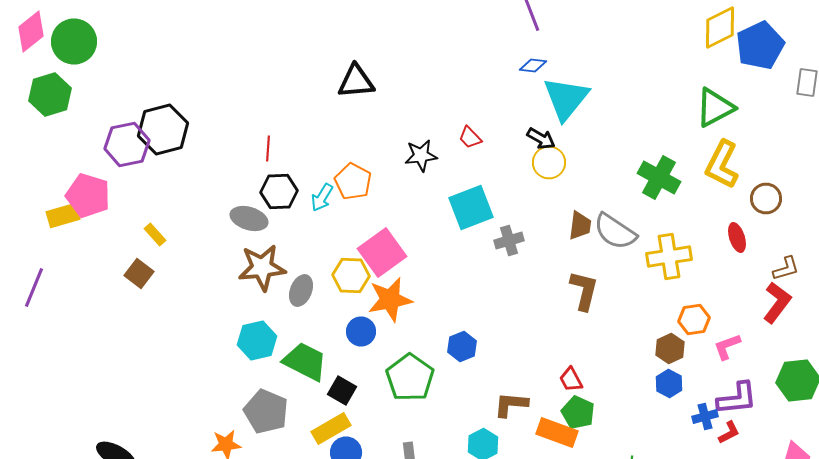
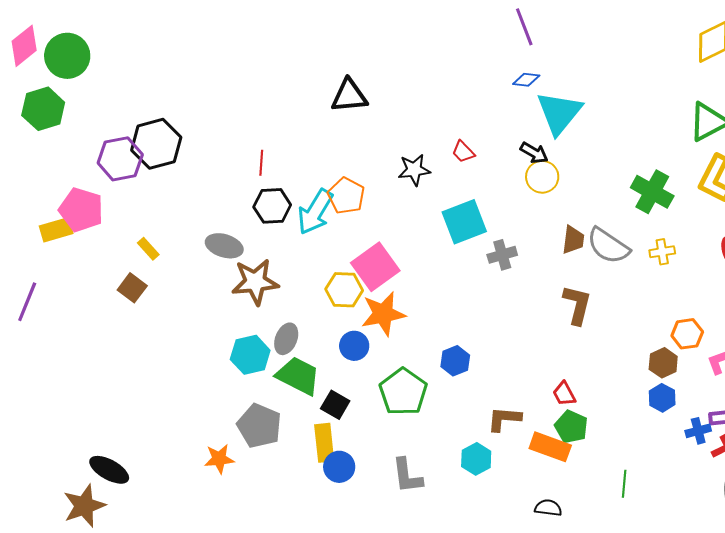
cyan arrow: (322, 198) -> (315, 212), size x1.6
gray ellipse: (249, 218) -> (224, 246), moved
yellow cross: (669, 256) -> (662, 252), moved, size x0.6
gray ellipse: (301, 290) -> (286, 339), moved
yellow rectangle: (331, 428) -> (324, 443), turned -66

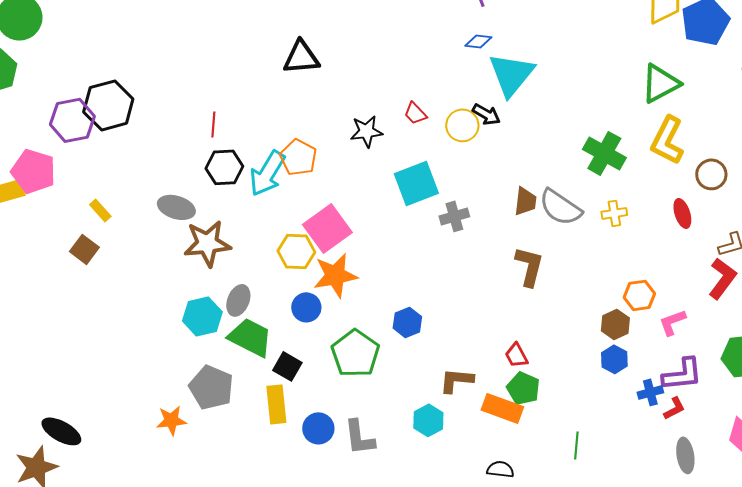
yellow circle: (542, 177) -> (462, 125), moved
blue circle: (339, 467) -> (318, 428), moved

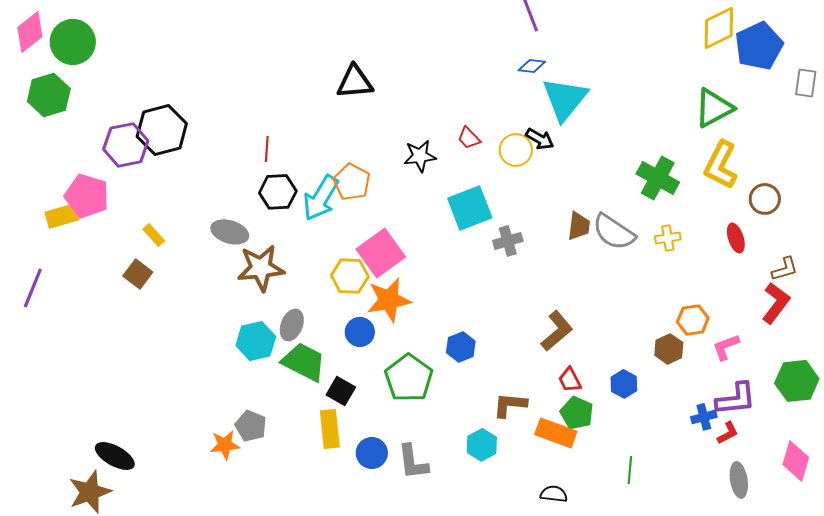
brown L-shape: (529, 266) -> (557, 331), moved, turned 36
blue hexagon: (614, 359) -> (624, 384), moved
gray pentagon: (211, 387) -> (251, 426), moved, size x0.7

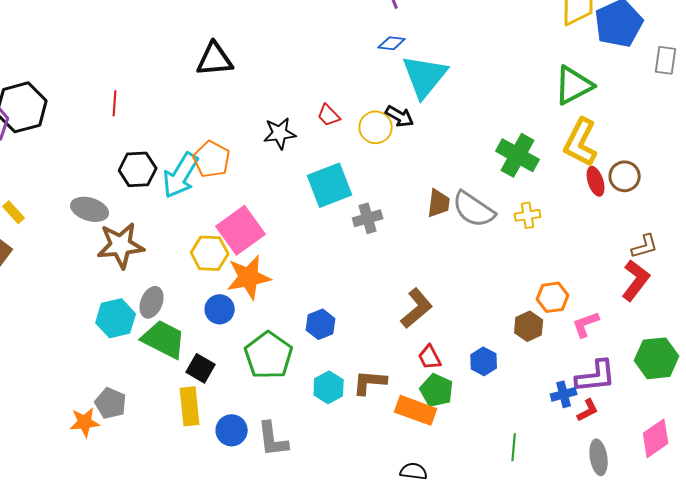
red line: (267, 149) -> (115, 103), moved
red ellipse: (736, 238) -> (596, 181), moved
cyan hexagon: (482, 445) -> (329, 387), moved
pink diamond: (796, 461) -> (656, 438), turned 39
green line: (630, 470) -> (514, 447), moved

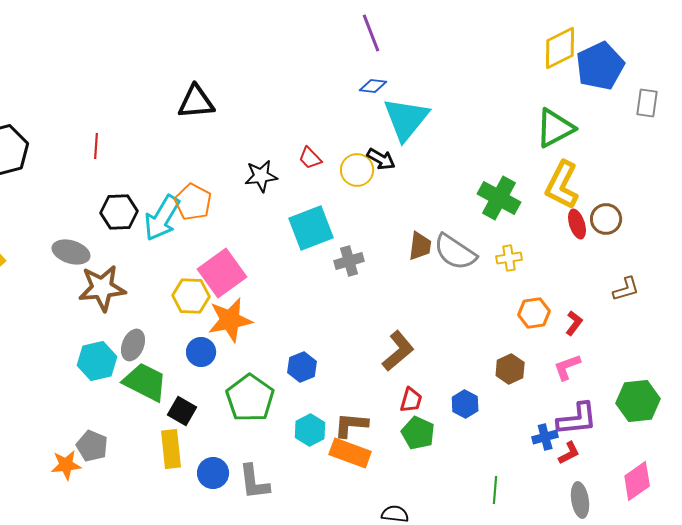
red L-shape: (636, 280) -> (574, 323), moved, size x0.6
orange hexagon: (553, 297) -> (534, 313), moved
red trapezoid: (430, 357) -> (411, 400), turned -136
orange rectangle: (416, 410) -> (350, 453), moved

